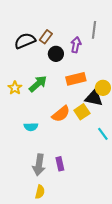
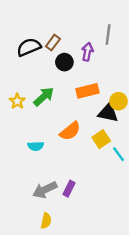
yellow square: (82, 112) -> (101, 139), moved
purple rectangle: (60, 164) -> (69, 189), turned 40
gray arrow: (39, 165) -> (45, 190), turned 55

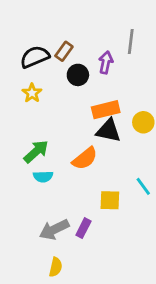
green arrow: (44, 97) -> (36, 152), moved
yellow star: (17, 101) -> (32, 93), moved
black triangle: (108, 113) -> (109, 131), moved
yellow square: (101, 139) -> (110, 200), moved, turned 36

